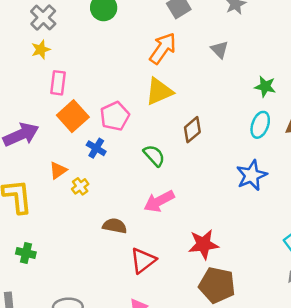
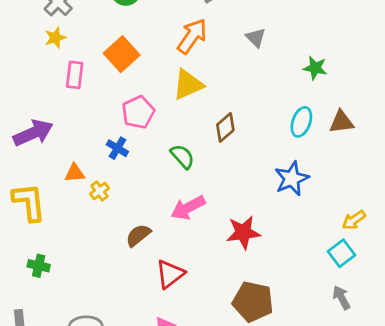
green star: (265, 87) -> (315, 68), moved
orange square: (73, 116) -> (122, 54), moved
orange triangle: (58, 170) -> (75, 173), turned 30
brown semicircle: (115, 226) -> (138, 235), turned -50
red star: (203, 244) -> (243, 233), moved

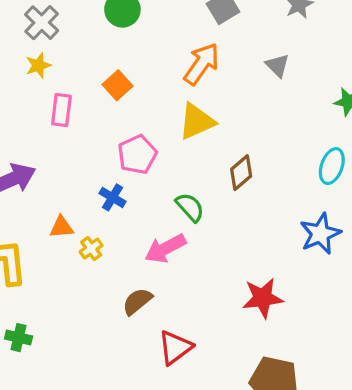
orange square: (122, 54) -> (117, 85), size x0.7
pink arrow: (188, 208) -> (165, 249), moved

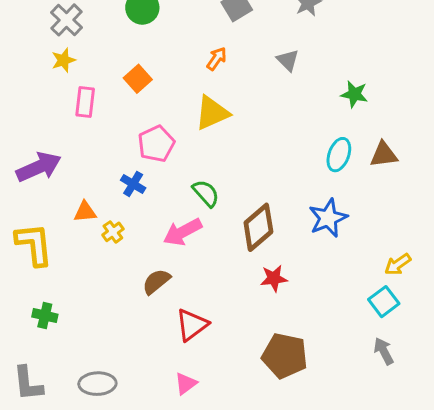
orange arrow: (202, 64) -> (217, 59), size x0.6
brown diamond: (241, 173) -> (258, 227), moved, size x1.4
red star: (263, 298) -> (274, 278), size x0.7

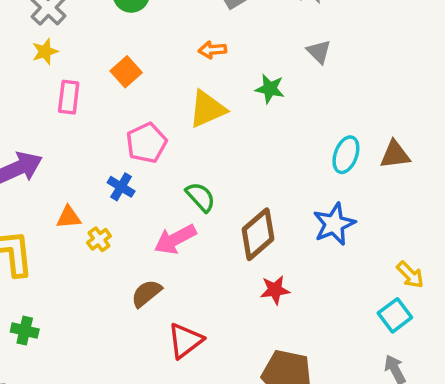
orange arrow: (217, 59) -> (212, 50), turned -130
gray triangle: (288, 60) -> (319, 52), moved
green star: (354, 94) -> (270, 89), moved
yellow arrow: (398, 264) -> (410, 275), turned -100

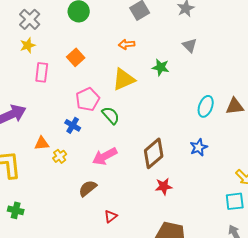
green semicircle: (201, 197) -> (111, 115), moved
blue star: (334, 224) -> (199, 147), size x0.7
cyan square: (395, 315) -> (235, 201), turned 30
red triangle: (185, 341) -> (111, 216), size x0.6

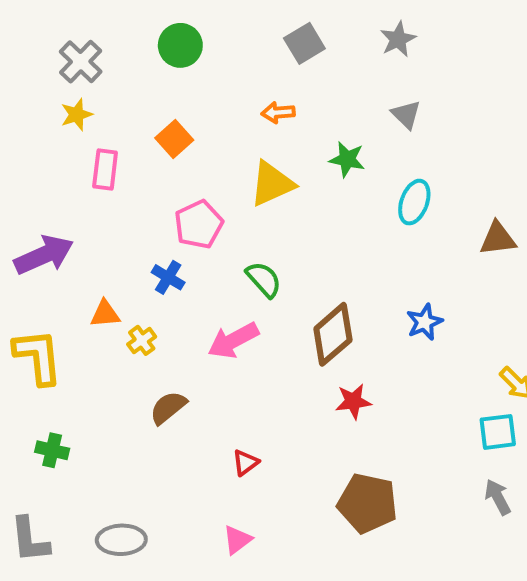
cyan ellipse: (206, 106) -> (414, 202), moved
green semicircle: (111, 115) -> (264, 279), moved
brown semicircle: (88, 188) -> (168, 408), moved

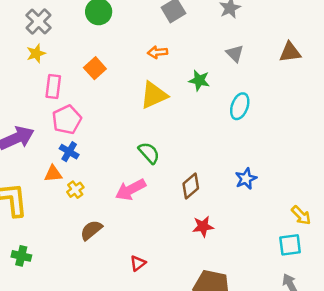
pink pentagon: (199, 224) -> (67, 120), moved
brown triangle: (498, 239) -> (290, 52), moved
blue cross: (168, 277) -> (69, 152), moved
brown diamond: (333, 334) -> (191, 186), size x0.7

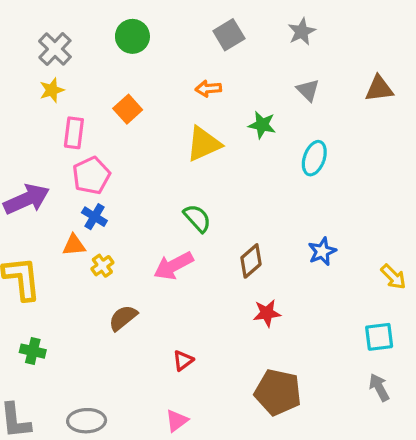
yellow arrow: (301, 215) -> (393, 277), moved

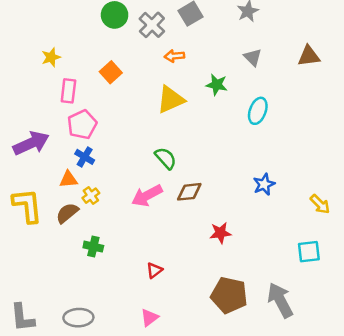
gray cross: (55, 49) -> (152, 25), moved
brown diamond: (251, 261) -> (189, 192), moved, turned 35
brown semicircle: (123, 318) -> (67, 213), moved
green cross: (33, 351) -> (93, 247), moved
gray arrow: (379, 387) -> (280, 300), moved, size x1.6

